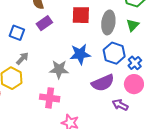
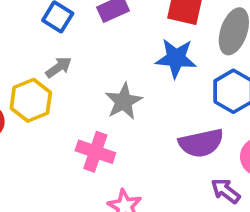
blue star: (80, 54) -> (176, 58), moved
gray star: (59, 69) -> (124, 101), turned 30

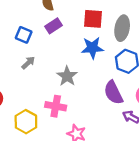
yellow hexagon: (31, 100) -> (26, 122), moved
purple semicircle: (201, 143) -> (113, 93), turned 85

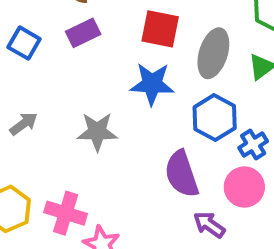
gray arrow: (28, 63) -> (24, 124), moved
gray star: (67, 76) -> (97, 132), turned 30
pink cross: (56, 106) -> (66, 213), moved

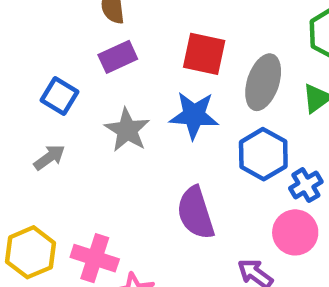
blue square: (24, 43) -> (60, 96), moved
gray star: (97, 132) -> (127, 130), moved, turned 30
purple semicircle: (182, 174) -> (196, 213), moved

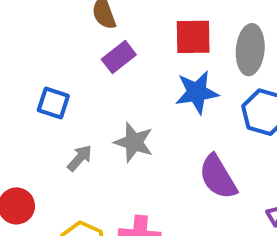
blue square: (60, 96) -> (53, 103), moved
gray star: (127, 130) -> (134, 142), moved

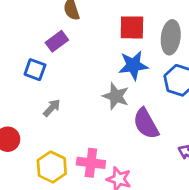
purple rectangle: (119, 57) -> (57, 41), moved
gray star: (134, 142) -> (116, 96), moved

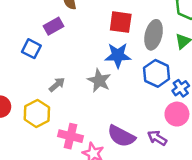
gray arrow: (52, 108) -> (57, 85), moved
purple semicircle: (146, 124) -> (121, 136), moved, turned -40
yellow hexagon: (52, 167) -> (37, 113), moved

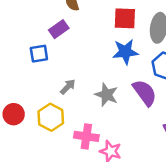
blue square: (31, 49) -> (39, 54), turned -30
gray star: (99, 80) -> (106, 95), moved
purple semicircle: (121, 136) -> (145, 93), moved, turned -148

